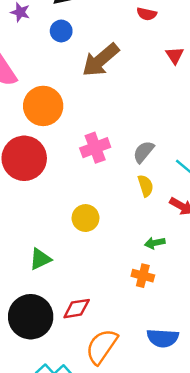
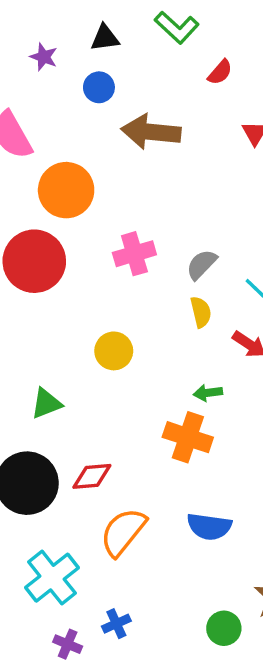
red semicircle: (147, 14) -> (220, 72), turned -66
brown arrow: (101, 60) -> (151, 132), turned 42
orange cross: (143, 276) -> (188, 437), size x1.5

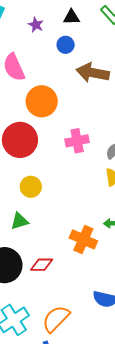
yellow circle: (114, 351) -> (31, 187), moved
orange cross: (188, 437) -> (83, 239), moved
orange semicircle: (123, 532) -> (56, 319), moved

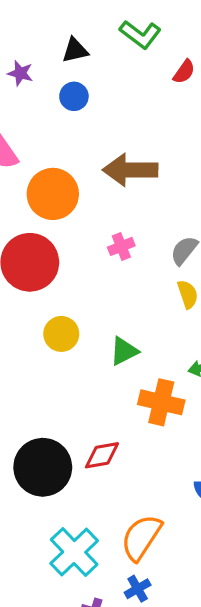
brown arrow: (93, 73) -> (130, 170), moved
pink cross: (77, 141) -> (121, 246), size x0.7
green triangle: (19, 221) -> (124, 351), moved

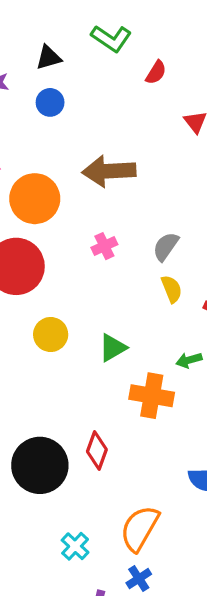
red diamond: (102, 455) -> (97, 450), turned -57
cyan cross: (74, 552) -> (75, 546), size x0.6

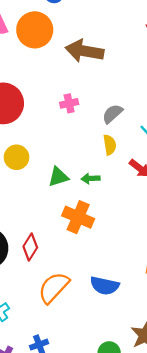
orange circle: (35, 199) -> (35, 30), moved
green arrow: (189, 360) -> (91, 178), moved
orange semicircle: (140, 528) -> (54, 288), moved

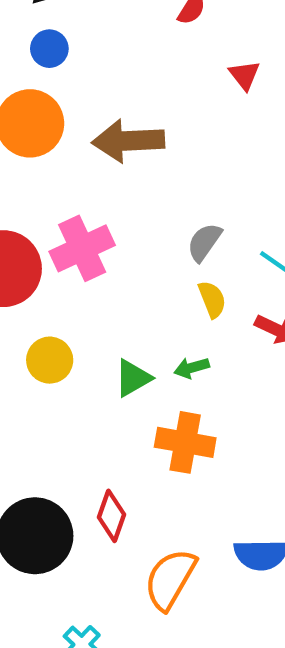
pink cross: (69, 103) -> (82, 248), moved, size x1.8

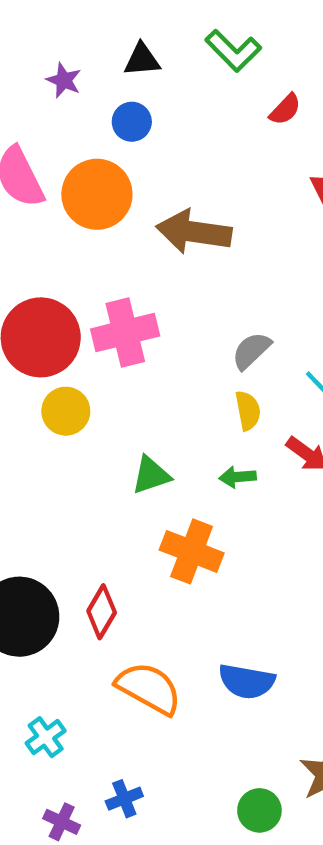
yellow circle: (50, 360) -> (66, 411), moved
green arrow: (192, 368) -> (238, 477), moved
orange semicircle: (170, 579) -> (149, 688), turned 78

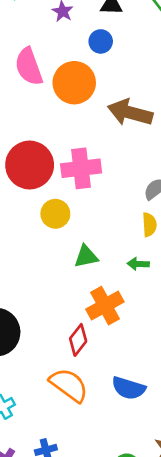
yellow circle: (66, 411) -> (55, 214), moved
orange cross: (192, 551) -> (105, 306), turned 33
red diamond: (102, 612) -> (78, 340), moved

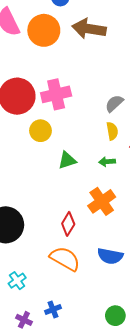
brown arrow: (130, 113) -> (89, 29), moved
orange cross: (105, 306) -> (102, 201), moved

